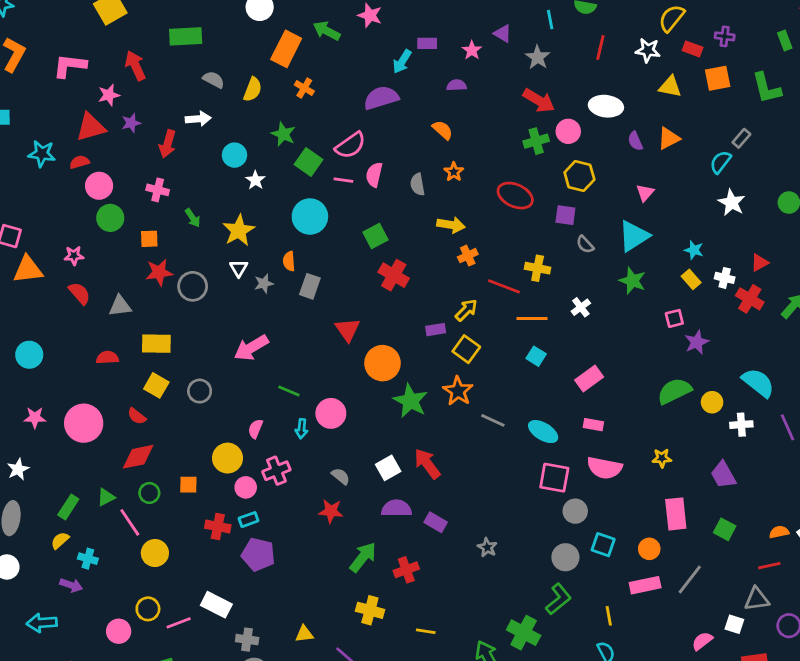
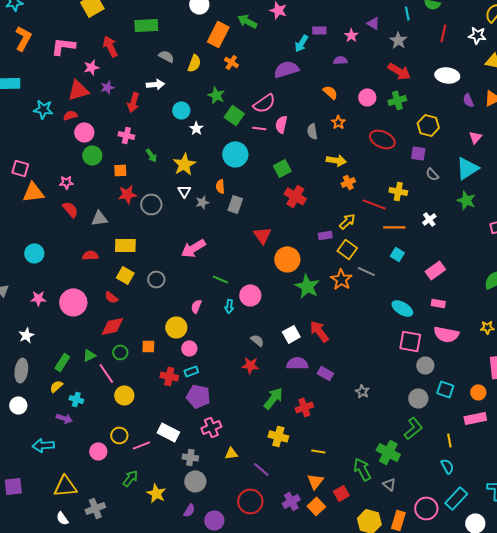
pink circle: (568, 131) -> (367, 97), moved
gray line: (493, 420) -> (366, 271), moved
pink cross: (276, 471) -> (211, 427), moved

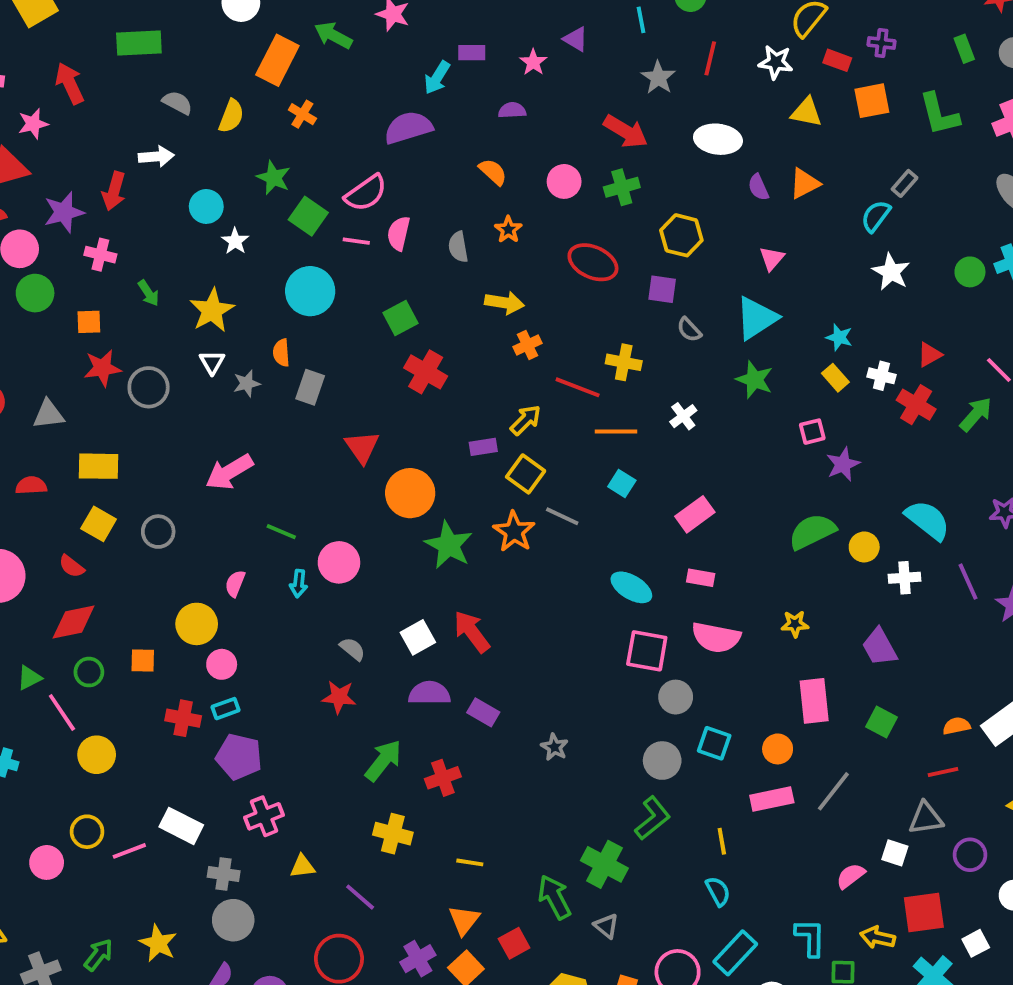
gray star: (398, 40) -> (658, 78), moved
purple star: (107, 87) -> (64, 212), moved, size x1.5
green arrow: (130, 478) -> (99, 955), moved

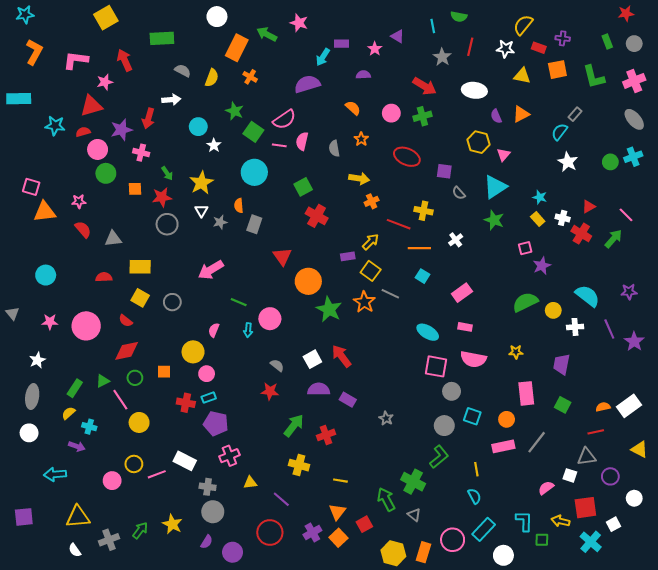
yellow hexagon: (681, 235) -> (479, 142), moved
red star: (102, 368) -> (162, 197), moved
purple trapezoid: (880, 647) -> (562, 364), turned 40

